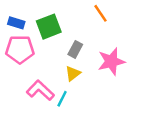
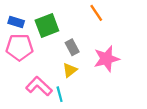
gray rectangle: (75, 49) -> (72, 47), turned -56
cyan line: (62, 99) -> (60, 94), turned -42

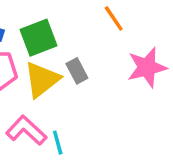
pink star: (106, 59) -> (147, 67), moved
yellow triangle: (70, 70) -> (42, 80), moved, size x1.6

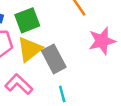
gray rectangle: (77, 71) -> (54, 59), moved, size x1.6
cyan line: (58, 143) -> (62, 94), moved

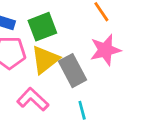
pink star: (102, 41) -> (105, 50), moved

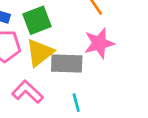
gray rectangle: (72, 71) -> (67, 63), turned -60

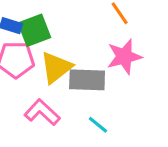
green square: (37, 20) -> (34, 30), moved
cyan line: (76, 103) -> (98, 125), turned -36

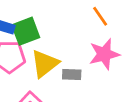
gray rectangle: (87, 80) -> (72, 74), size x0.6

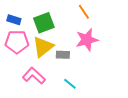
green square: (26, 31) -> (44, 23), moved

